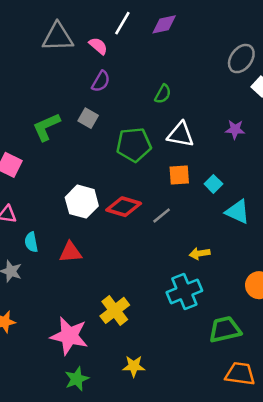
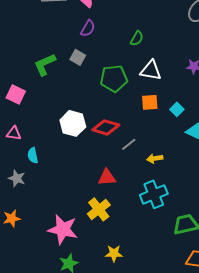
gray line: (162, 216) -> (129, 144), moved
red triangle: (70, 252) -> (107, 177), moved
yellow arrow: (200, 254) -> (155, 158), moved

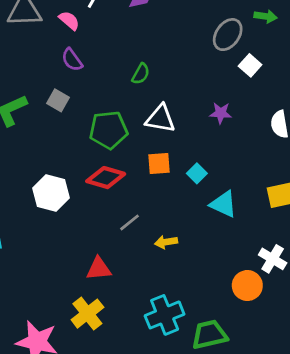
purple semicircle: (88, 28) -> (72, 60), turned 114
red diamond: (106, 127) -> (106, 178), moved
cyan cross: (154, 194) -> (165, 315), moved

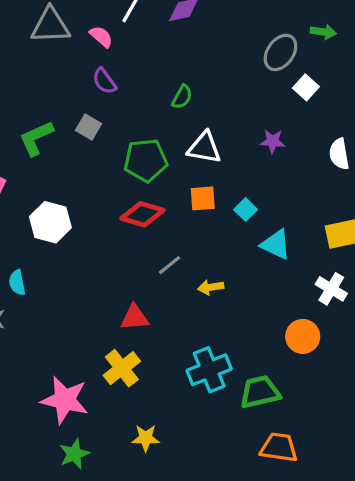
white hexagon: (51, 193) -> (50, 222), moved
white cross: (273, 259) -> (331, 289), moved

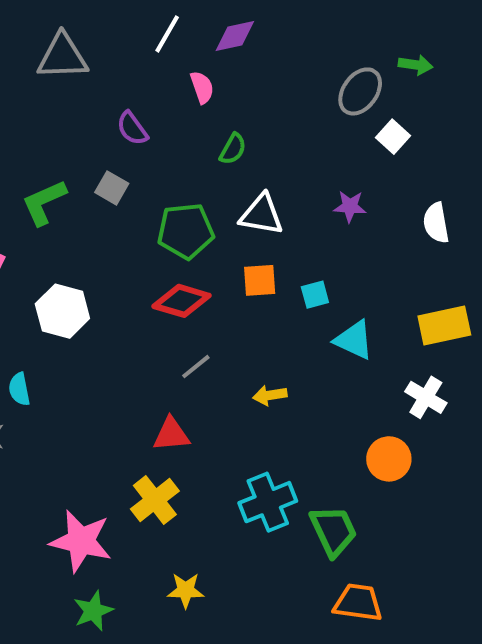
pink semicircle: (101, 37) -> (202, 87), moved, turned 30
cyan square: (246, 210) -> (315, 295), turned 30
gray line: (169, 265) -> (196, 367), moved
green trapezoid: (260, 392) -> (333, 531), turned 78

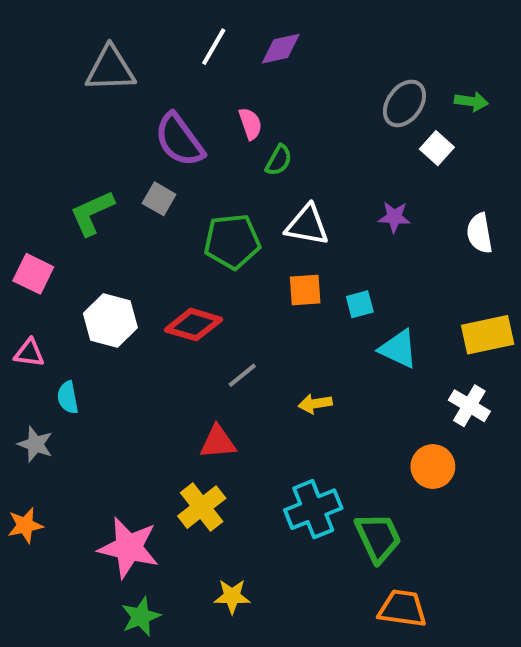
green arrow: (416, 65) -> (471, 101), moved
pink semicircle: (202, 87) -> (250, 124), moved
purple semicircle: (132, 128) -> (179, 140), size x1.6
red diamond: (182, 301) -> (194, 325), moved

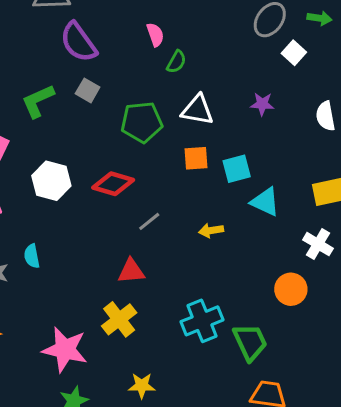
purple semicircle: (179, 140) -> (78, 42), moved
cyan square: (360, 304) -> (237, 169), size x1.4
cyan semicircle: (68, 398) -> (32, 256), moved
yellow arrow: (315, 404) -> (211, 230), moved

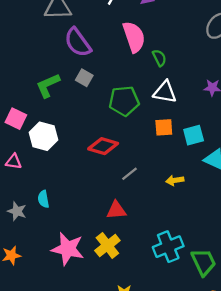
pink semicircle: (155, 35) -> (134, 37), size x1.8
green semicircle: (176, 62) -> (159, 58), moved, turned -56
white hexagon: (51, 181) -> (43, 136), moved
pink star: (65, 349) -> (68, 249), moved

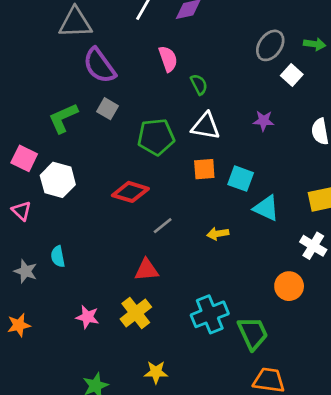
pink semicircle: (134, 37) -> (168, 59), size x0.7
cyan square: (194, 135) -> (241, 179), turned 35
pink triangle: (14, 162) -> (22, 211), turned 35
pink star: (68, 249) -> (87, 317), size x0.6

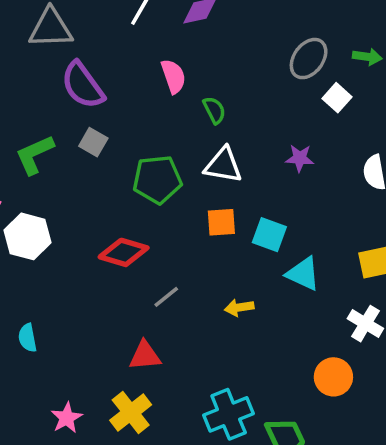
pink star: (87, 317) -> (67, 418), turned 30

